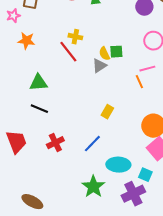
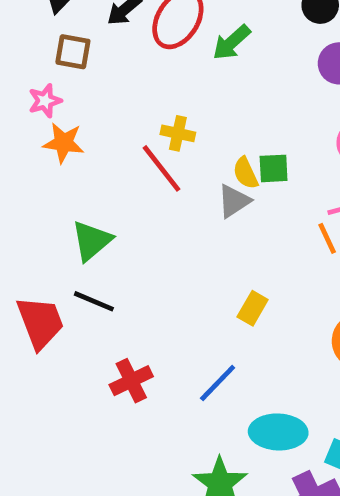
pink star: (13, 16) -> (45, 101), moved
green triangle: (38, 83) -> (92, 241), turned -36
red trapezoid: (16, 142) -> (40, 322), moved

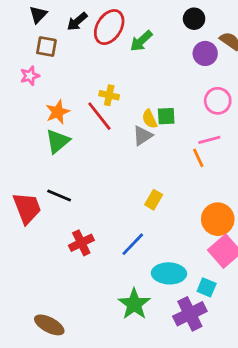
orange star: (64, 143) -> (58, 112), moved, turned -30
green triangle: (92, 241) -> (58, 141), moved

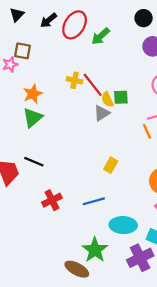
brown square: (46, 47) -> (23, 51), moved
red line: (99, 116) -> (93, 85), moved
blue line: (133, 244) -> (94, 201), turned 30
brown ellipse: (49, 325) -> (77, 269), moved

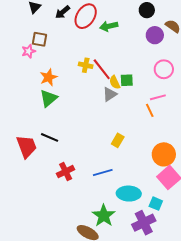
green arrow: (101, 36) -> (109, 26), turned 30

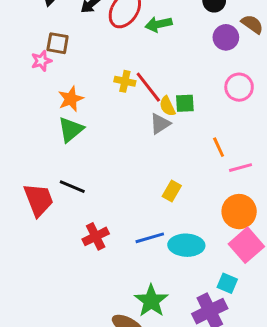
pink line: (158, 97) -> (241, 168), moved
cyan ellipse: (129, 194) -> (186, 245), moved

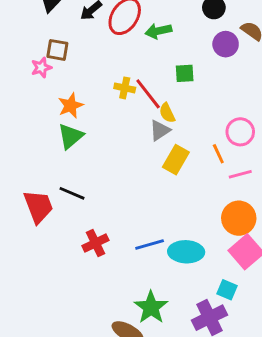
pink circle: (239, 87) -> (240, 132), moved
green square: (185, 103) -> (185, 73), moved
yellow rectangle: (172, 191) -> (176, 160), moved, size x1.4

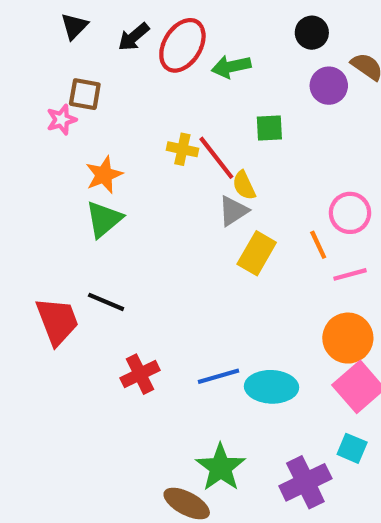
cyan square: (227, 290) -> (352, 448), moved

